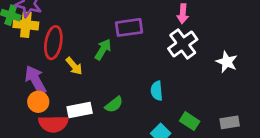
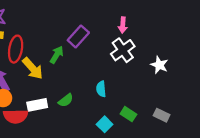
purple rectangle: (129, 27) -> (78, 36), turned -40
yellow arrow: (74, 66) -> (33, 68), size x1.5
gray rectangle: (230, 122) -> (162, 115), turned 35

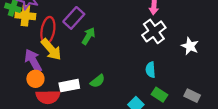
purple rectangle: (78, 36) -> (74, 18), moved
yellow arrow: (33, 68) -> (51, 49), moved
cyan semicircle: (101, 89) -> (150, 70), moved

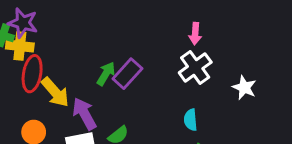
purple rectangle: (74, 18) -> (127, 74), moved
red ellipse: (48, 30) -> (32, 74), moved
purple arrow: (33, 61) -> (84, 114), moved

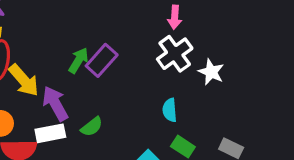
white star: (244, 88) -> (211, 72), moved

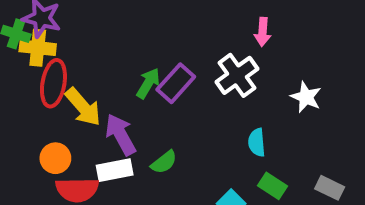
white cross: (175, 54) -> (237, 75), moved

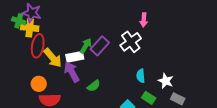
white star: (306, 97) -> (166, 81), moved
white rectangle: (115, 170) -> (75, 57), moved

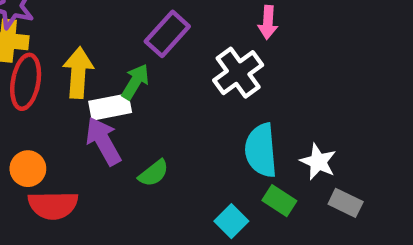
purple rectangle: (100, 46) -> (167, 34), moved
yellow arrow: (53, 58) -> (78, 73), moved, turned -135
cyan semicircle: (141, 76) -> (261, 150), size x1.6

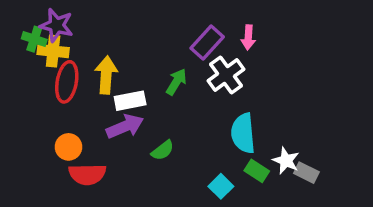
purple rectangle: (167, 34) -> (207, 42), moved
green arrow: (135, 82) -> (176, 82), moved
purple arrow: (103, 141) -> (125, 126), turned 96
white star: (318, 162) -> (286, 161), moved

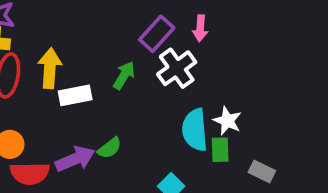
purple arrow: (125, 126) -> (75, 159), moved
white star: (286, 161) -> (227, 121), moved
green rectangle: (257, 171) -> (220, 150), moved, turned 55

